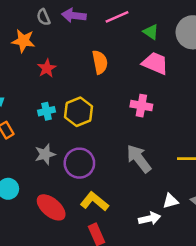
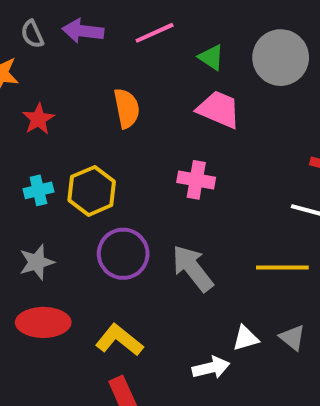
purple circle: (79, 163) -> (123, 254), moved
red ellipse: (51, 207) -> (43, 322), moved, turned -40

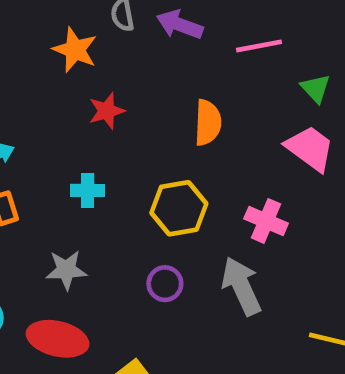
yellow hexagon: (92, 191) -> (179, 208), moved
purple circle: (123, 254) -> (165, 284), size x0.6
gray arrow: (193, 268) -> (241, 286), moved

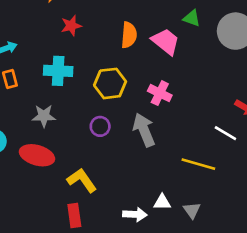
green triangle: (316, 88) -> (192, 18), turned -30
pink trapezoid: (310, 148) -> (166, 41), moved
cyan cross: (88, 190) -> (58, 71), size x1.5

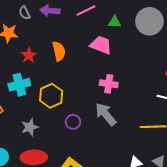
orange semicircle: (129, 35) -> (59, 51), moved
cyan cross: (58, 71) -> (19, 85), moved
yellow hexagon: (110, 83) -> (51, 96), moved

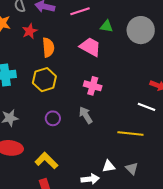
red star: (29, 55) -> (30, 31), moved
yellow hexagon: (51, 96) -> (44, 80), moved
gray arrow: (106, 114) -> (86, 115), size x0.7

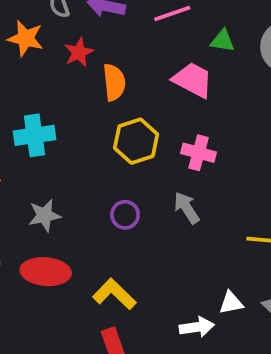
yellow hexagon: (44, 80) -> (136, 141), moved

